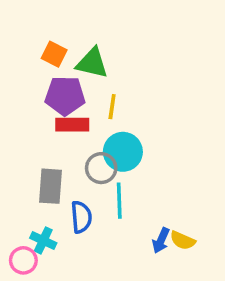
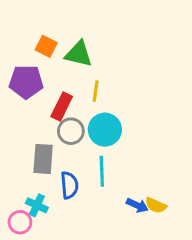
purple pentagon: (65, 96) -> (26, 82), moved
red rectangle: (72, 125) -> (62, 106), turned -64
gray circle: (101, 168) -> (71, 131), moved
blue arrow: (161, 240) -> (137, 205), turned -90

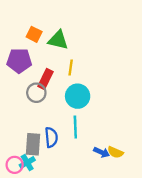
gray circle: (71, 131) -> (36, 93), moved
gray rectangle: (43, 159) -> (33, 144), moved
cyan cross: (37, 205) -> (27, 163), moved, turned 35

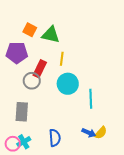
cyan line: (75, 127) -> (91, 99), moved
blue semicircle: (51, 137) -> (55, 138), moved
gray rectangle: (33, 144) -> (22, 112), moved
yellow semicircle: (115, 152) -> (101, 133), turned -72

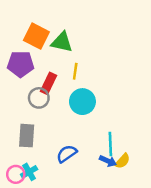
orange square: (30, 30) -> (36, 36), size x1.5
cyan line: (91, 99) -> (110, 144), moved
blue semicircle: (55, 138) -> (67, 154), moved, turned -120

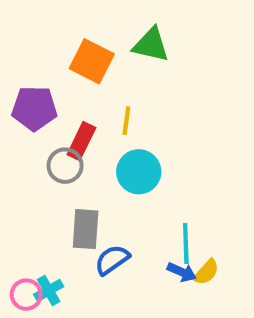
orange square: (36, 36) -> (92, 61), moved
green triangle: (62, 42) -> (151, 45), moved
gray rectangle: (27, 136) -> (86, 229), moved

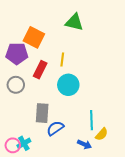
orange square: (92, 61) -> (34, 37), moved
gray circle: (65, 166) -> (16, 85), moved
blue arrow: (182, 272) -> (84, 144), moved

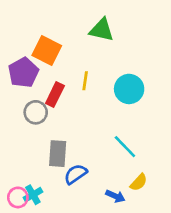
purple pentagon: (17, 54) -> (23, 72), turned -30
gray circle: (16, 85) -> (36, 112), moved
cyan circle: (68, 85) -> (129, 89), moved
cyan line: (92, 120) -> (125, 147), moved, turned -42

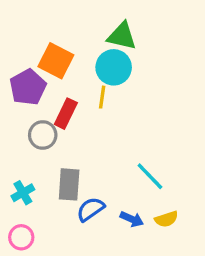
cyan circle: (129, 89) -> (114, 67), moved
yellow semicircle: (139, 182) -> (166, 219), turned 30
cyan cross: (33, 195) -> (23, 193), moved
blue arrow: (115, 196) -> (132, 219), moved

